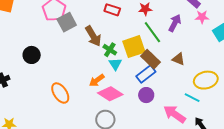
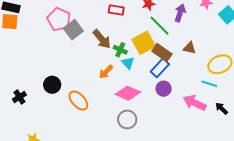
black circle: (32, 55) -> (52, 85), moved
orange arrow: (97, 80) -> (106, 72), moved

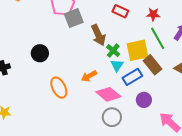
blue rectangle: (160, 68) -> (132, 77), moved
orange arrow: (106, 72) -> (89, 76), moved
black circle: (52, 85) -> (40, 53), moved
gray circle: (127, 119) -> (112, 117), moved

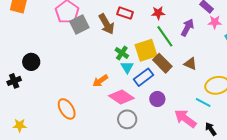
brown arrow: (98, 35) -> (106, 24), moved
black circle: (40, 53) -> (31, 62), moved
orange ellipse: (59, 88) -> (67, 109), moved

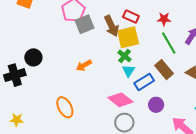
yellow square: (146, 50) -> (128, 37), moved
black cross: (14, 81) -> (15, 75), size x1.5
orange arrow: (100, 81) -> (84, 65), moved

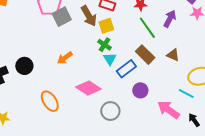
yellow square: (128, 37) -> (106, 26), size x0.7
black circle: (33, 57) -> (24, 66), moved
pink diamond: (120, 100) -> (88, 88), moved

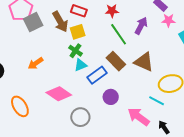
brown triangle: (173, 55) -> (144, 62), size x1.5
cyan triangle: (110, 59) -> (81, 65), turned 40

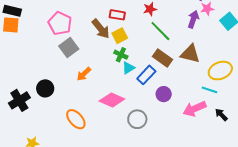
gray square: (33, 22) -> (69, 48), moved
purple arrow: (141, 26) -> (193, 19), moved
pink arrow: (139, 117) -> (194, 109), turned -50

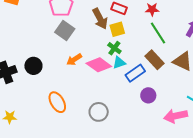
gray square: (69, 48) -> (65, 31), turned -30
pink diamond: (112, 100) -> (99, 65), moved
gray circle: (137, 119) -> (99, 112), moved

